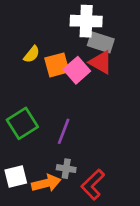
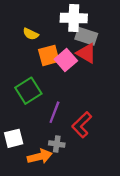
yellow semicircle: (32, 54) -> (31, 34), moved, turned 77
green square: (22, 123) -> (28, 91), moved
white square: (16, 177) -> (14, 138), moved
red L-shape: (93, 185) -> (82, 125), moved

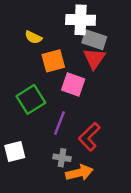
red triangle: (86, 53) -> (94, 58), turned 35
pink square: (66, 60) -> (73, 84), moved, turned -30
orange arrow: (40, 156) -> (79, 173), moved

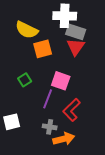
yellow semicircle: (33, 37) -> (27, 30), size x1.6
pink square: (73, 84) -> (61, 81), moved
green square: (31, 99) -> (25, 80), size x0.6

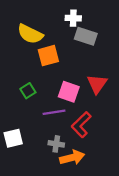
white cross: (65, 16) -> (73, 18), size x0.6
red triangle: (76, 47) -> (97, 84), moved
purple line: (48, 99) -> (54, 112), turned 60

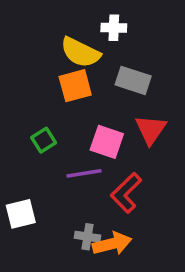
yellow semicircle: (30, 34) -> (80, 52), moved
gray rectangle: (86, 36) -> (133, 80), moved
gray cross: (56, 144) -> (87, 237), moved

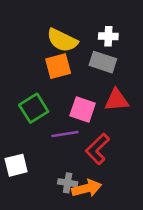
white cross: (114, 28) -> (108, 36), moved
red triangle: (151, 130) -> (116, 100), turned 50
green square: (44, 140) -> (34, 108), size x1.5

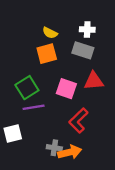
yellow semicircle: (62, 40) -> (50, 33), size x0.6
purple line: (65, 134) -> (34, 107), moved

